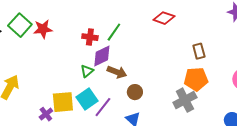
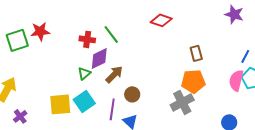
green square: (20, 25) -> (17, 40), moved, turned 30
green line: (114, 32) -> (111, 34), turned -72
brown arrow: (117, 72) -> (114, 74), turned -66
purple line: (103, 107) -> (112, 109), moved, turned -30
purple cross: (46, 114) -> (20, 116), moved

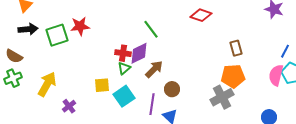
red cross: (87, 39) -> (123, 53), moved
yellow square: (60, 104) -> (102, 85), moved, size x0.7
purple cross: (20, 116) -> (69, 106), moved

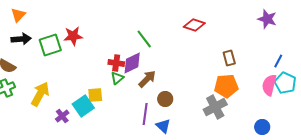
cyan square: (124, 96) -> (83, 106), moved

